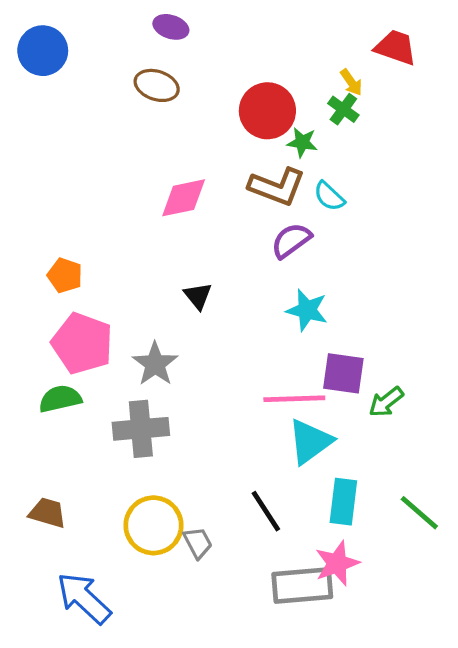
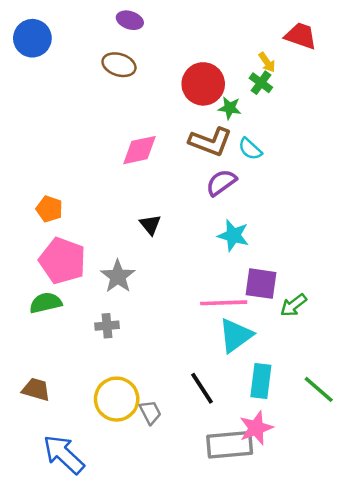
gray cross: (141, 429) -> (107, 326), size x0.6

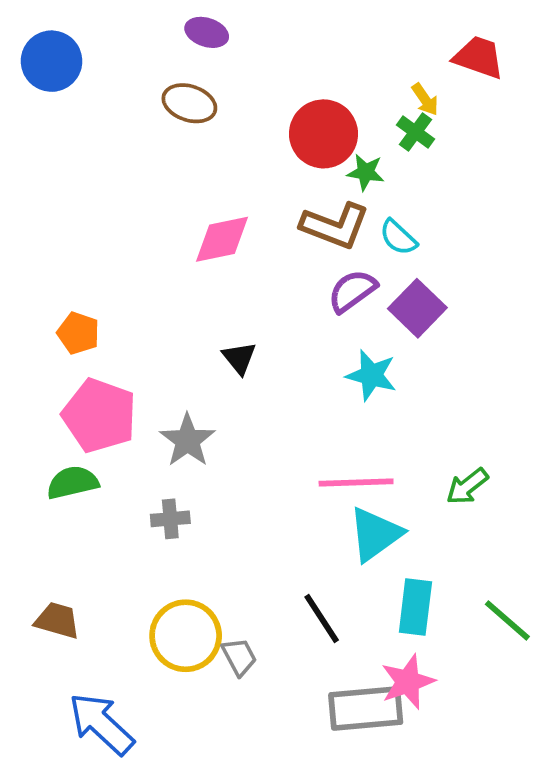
purple square: (261, 284) -> (417, 308), moved, turned 36

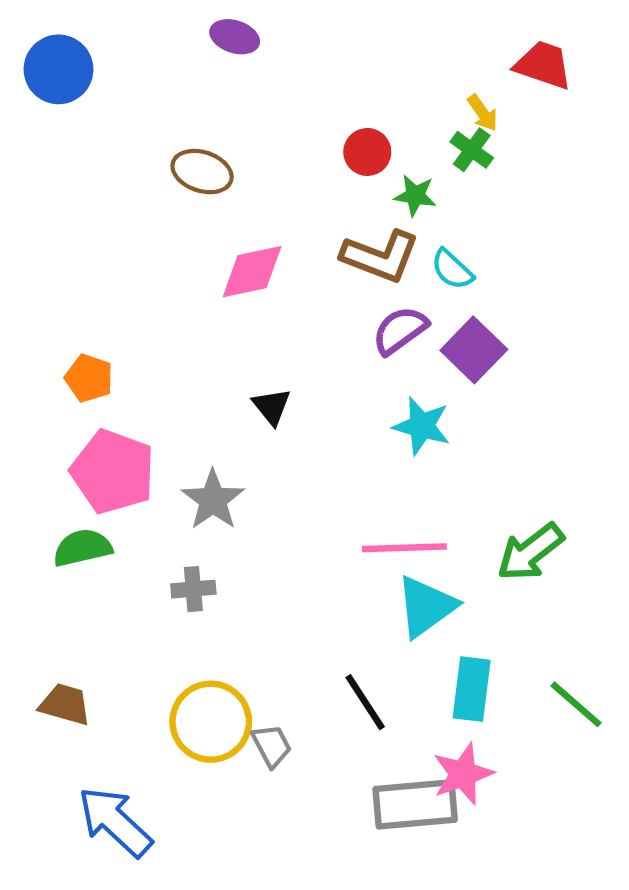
brown ellipse: (189, 103) -> (202, 172), moved
red circle: (324, 134) -> (367, 152), size x0.6
green arrow: (467, 486) -> (530, 552), size x1.4

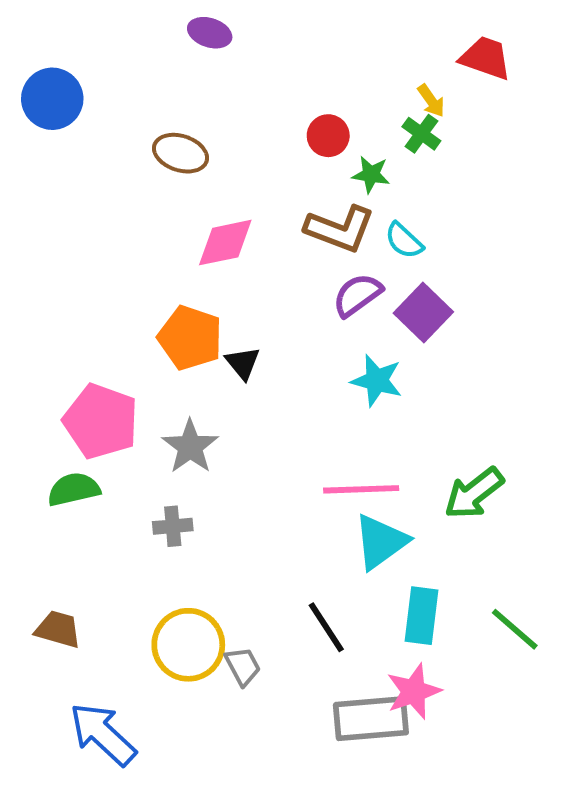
blue circle: (59, 69) -> (52, 99), moved
orange pentagon: (89, 378) -> (190, 338), moved, size x1.5

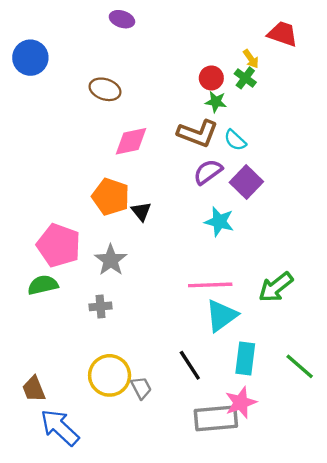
red circle: (328, 136) -> (211, 78), moved
brown trapezoid: (58, 629) -> (34, 389), moved, turned -128

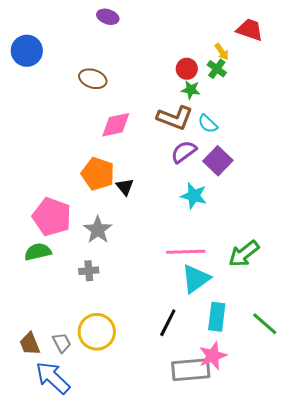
black line: (190, 365) -> (168, 323), turned 60
gray trapezoid: (141, 388) -> (62, 343), moved

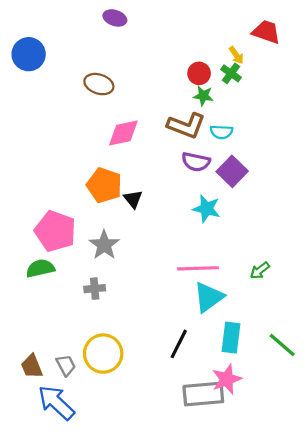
cyan semicircle: (208, 124) -> (221, 132), turned -40
purple semicircle: (184, 152) -> (196, 162), turned -132
green arrow: (244, 254) -> (260, 270), size x0.6

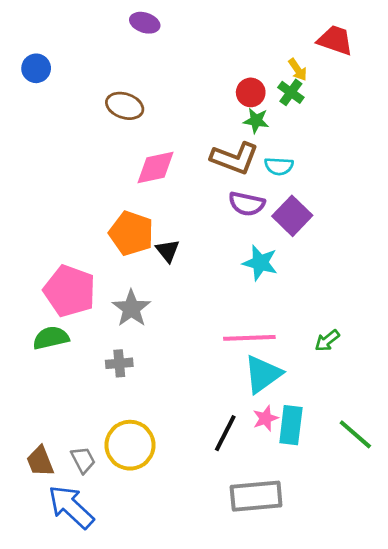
blue circle: (29, 54) -> (36, 68), size x0.7
pink star: (227, 379) -> (265, 418), moved, size x0.7

